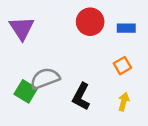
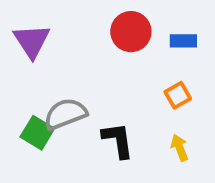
black L-shape: (81, 97) -> (118, 140), turned 144
yellow arrow: (124, 102) -> (180, 148), turned -36

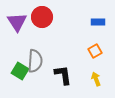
red circle: (131, 32) -> (42, 17), moved
gray semicircle: (65, 114) -> (35, 61), turned 115

